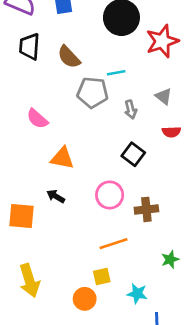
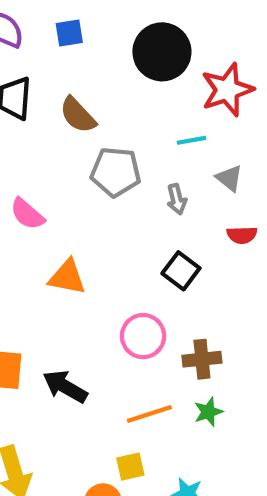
cyan line: (116, 73) -> (191, 140), moved
black arrow: (56, 196) -> (65, 387), moved, size x1.5
green star: (170, 259) -> (208, 412), moved

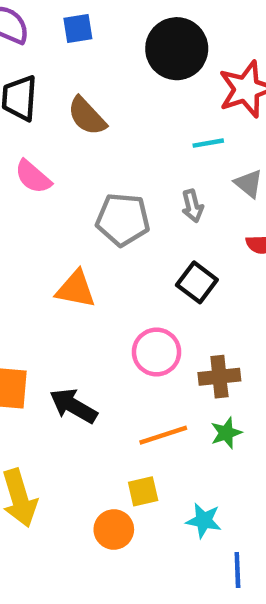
gray pentagon: (116, 172) -> (123, 219), moved
pink semicircle: (27, 214) -> (33, 177), moved

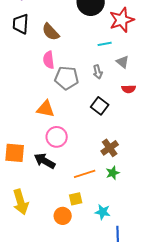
pink semicircle: (33, 177) -> (49, 60), moved, turned 42
pink circle: (157, 352) -> (57, 137), moved
brown cross: (219, 377) -> (110, 148), turned -30

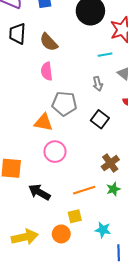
gray pentagon: (67, 78) -> (64, 104), moved
black arrow: (45, 161) -> (39, 192), moved
yellow arrow: (21, 202) -> (25, 237), moved, turned -85

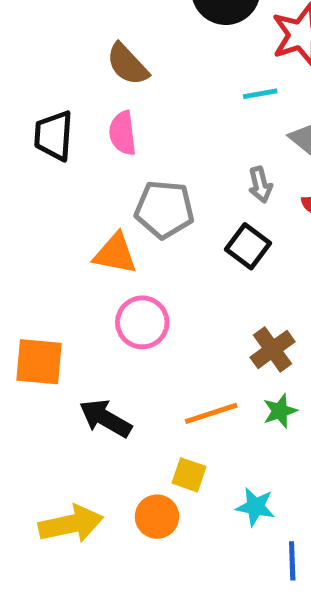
black trapezoid: (17, 34) -> (54, 136), moved
gray arrow: (98, 84) -> (260, 185), moved
yellow square: (75, 216) -> (189, 475), turned 32

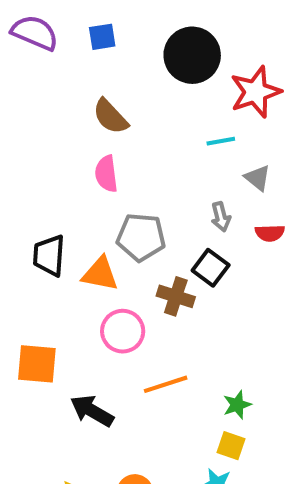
black trapezoid: (54, 136) -> (49, 256), moved
brown cross: (273, 349) -> (176, 296), moved, turned -36
orange line: (211, 413) -> (166, 384), moved
yellow square: (189, 475) -> (231, 446), moved

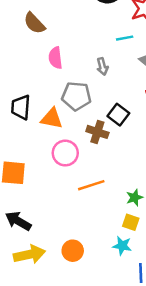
brown semicircle: (110, 117) -> (34, 23), moved
gray arrow: (221, 217) -> (102, 66), moved
black arrow: (92, 411) -> (18, 221), moved

